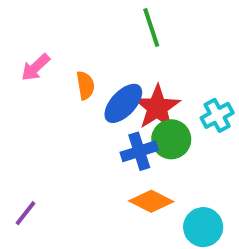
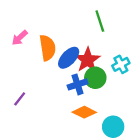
green line: (151, 28) -> (100, 21), moved
orange semicircle: (85, 85) -> (47, 48), size x1.6
purple line: (26, 213) -> (20, 99), moved

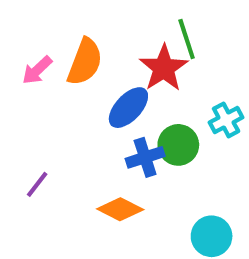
orange semicircle: (47, 48) -> (85, 62), moved, turned 30
red star: (88, 60) -> (164, 68), moved
orange diamond: (84, 112) -> (120, 209), moved

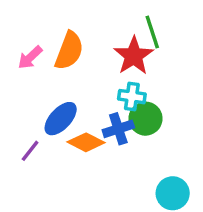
blue ellipse: (128, 108) -> (61, 119), moved
cyan cross: (226, 120) -> (132, 97), moved, turned 36
orange diamond: (120, 209) -> (86, 142), moved

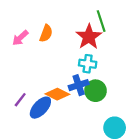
orange semicircle: (69, 51) -> (46, 33), size x0.7
blue ellipse: (61, 119) -> (40, 108), moved
green circle: (145, 119) -> (95, 91), moved

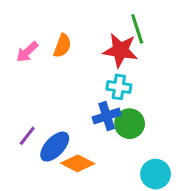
red star: (89, 37) -> (120, 50), turned -30
orange diamond: (57, 94) -> (78, 163), moved

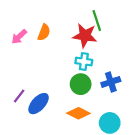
blue cross: (107, 116) -> (111, 82), moved
green circle: (130, 124) -> (81, 84), moved
orange diamond: (78, 163) -> (78, 113), moved

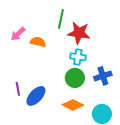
green line: (97, 20) -> (61, 19), moved, turned 30
orange semicircle: (44, 32) -> (38, 42), moved, turned -98
purple line: (19, 96) -> (18, 89), turned -48

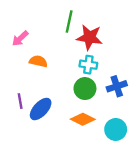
orange semicircle: (38, 42) -> (38, 61), moved

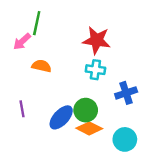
green line: (69, 21) -> (37, 23), moved
green circle: (85, 89) -> (86, 110), moved
blue ellipse: (41, 109) -> (61, 117), moved

